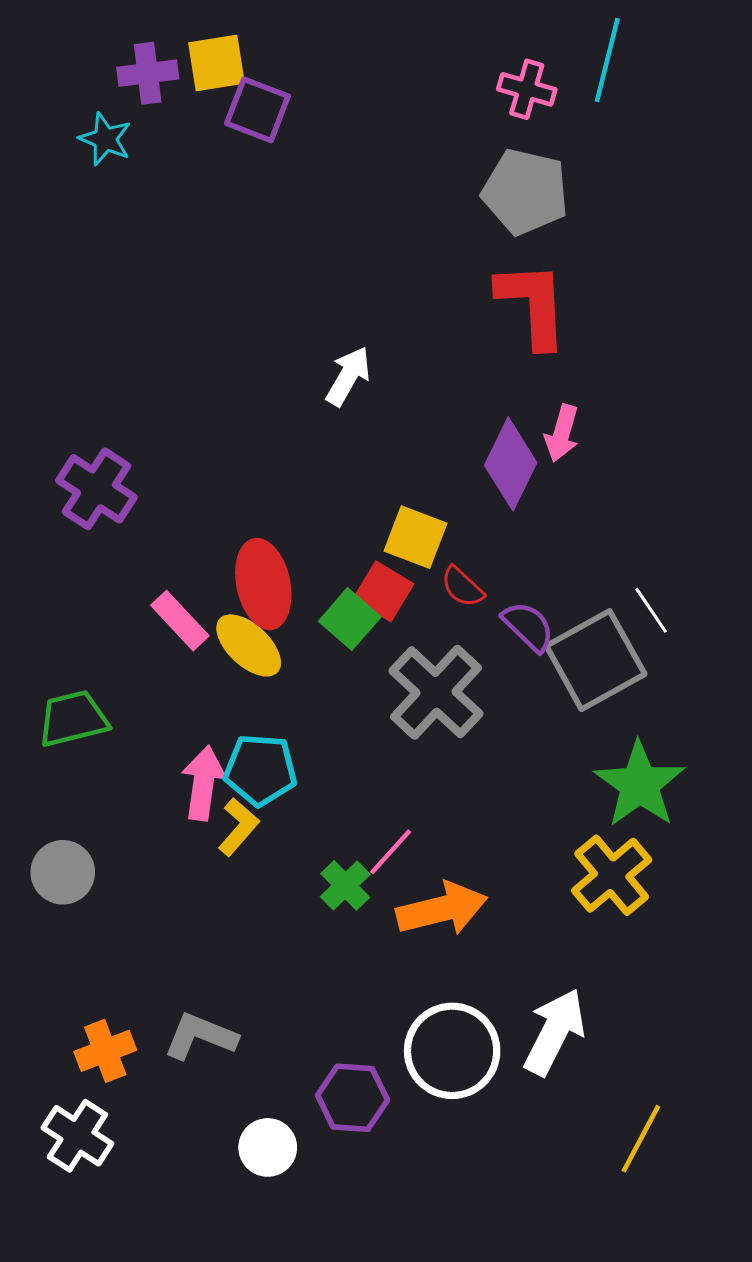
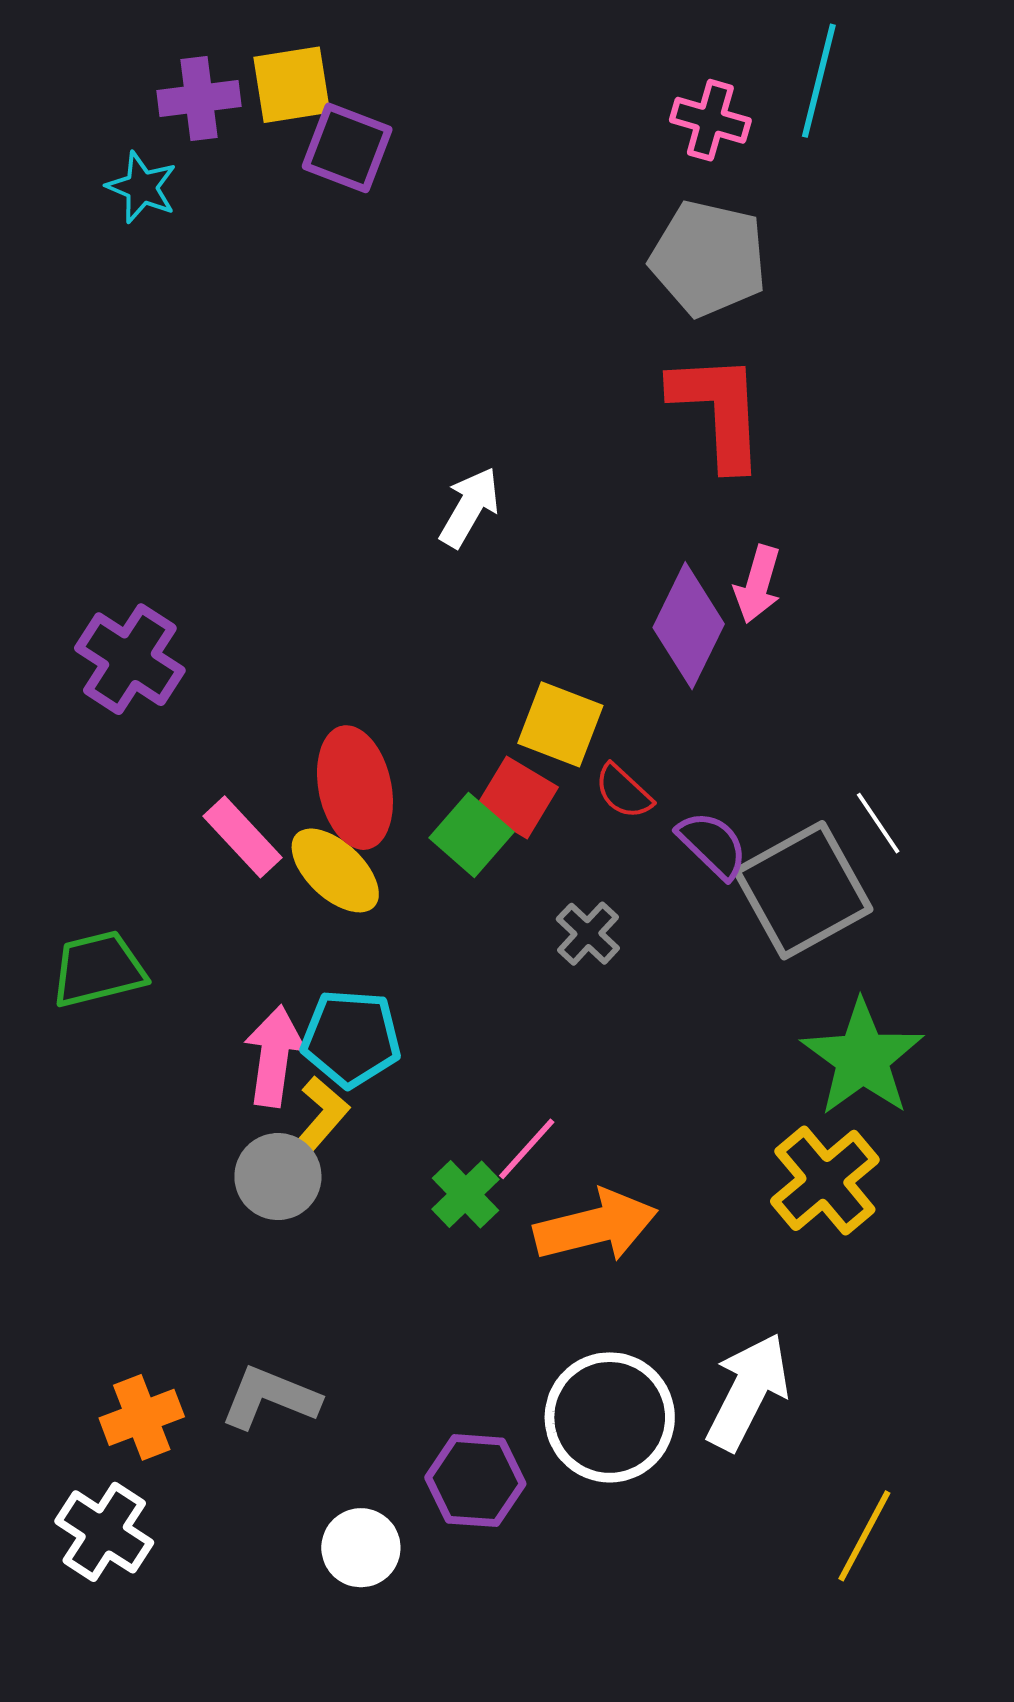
gray cross: (436, 692) -> (588, 934), size x0.5
gray circle: (63, 872) -> (278, 1177), moved

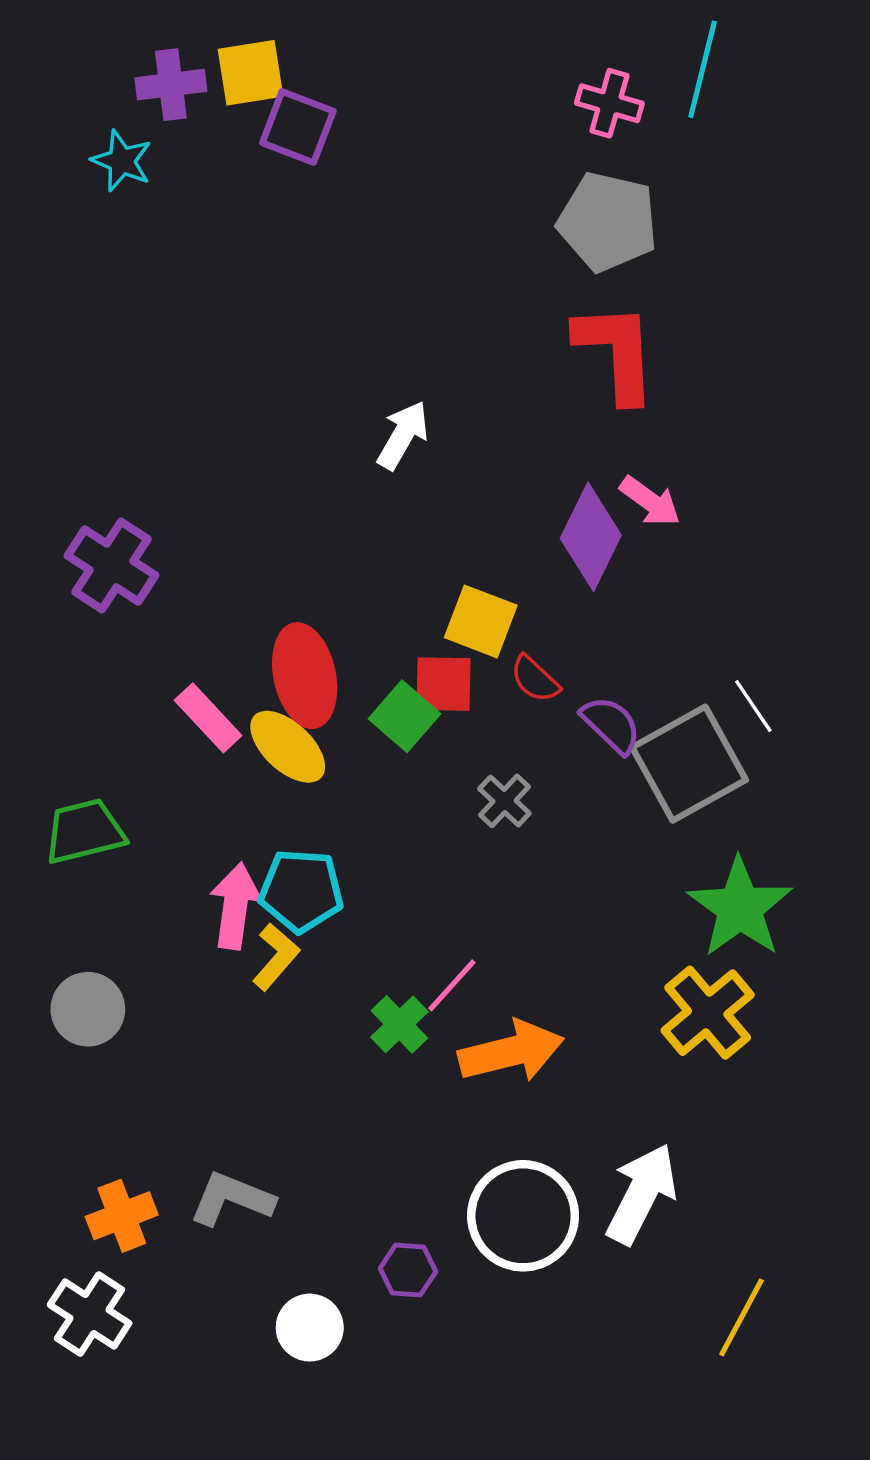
pink arrow: (758, 584) -> (650, 501), turned -70
red square: (517, 797) -> (443, 684), turned -30
gray circle: (278, 1177) -> (88, 1009), moved
purple hexagon: (475, 1481) -> (408, 1270), size x0.7

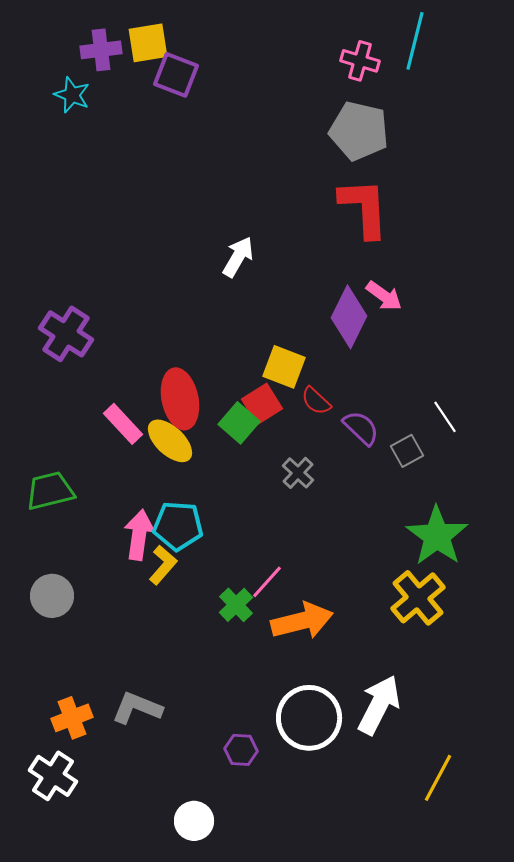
red square: (443, 684) -> (262, 404), turned -33
gray square: (689, 764) -> (407, 451), size x0.5
white circle: (310, 1328) -> (194, 821), moved

